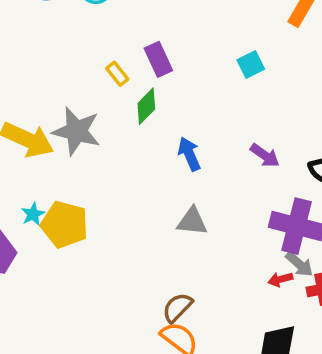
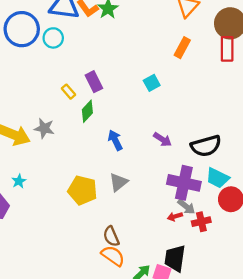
gray star: (77, 131) -> (44, 128), size x0.7
gray triangle: (192, 221) -> (119, 182), turned -42
yellow pentagon: (64, 224) -> (83, 190), moved
brown semicircle: (177, 308) -> (111, 236), turned -66

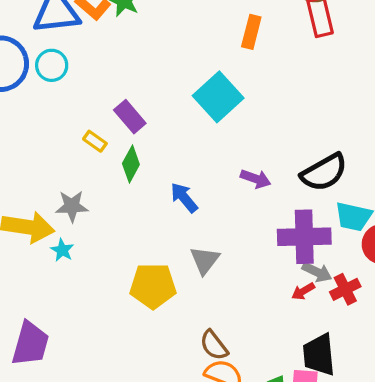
cyan square: (152, 83) -> (218, 97), size x1.8
cyan star: (19, 181) -> (62, 250), moved

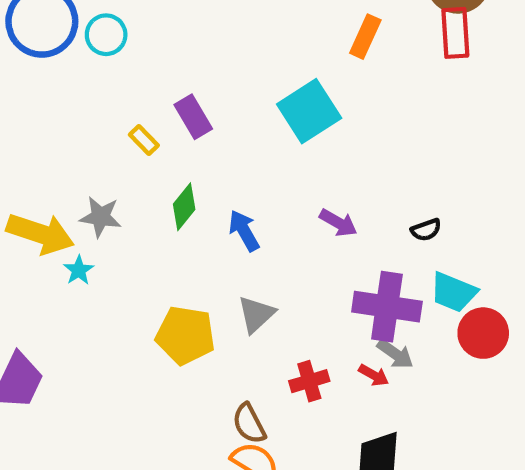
green diamond: (131, 164) -> (184, 207), moved
black semicircle: (324, 172) -> (426, 230), size x0.5
red cross: (345, 289) -> (309, 381), moved
red arrow: (303, 291) -> (374, 375), turned -130

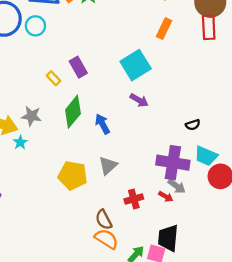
green diamond: (184, 207) -> (73, 112), size x1.4
purple arrow: (338, 223) -> (139, 100), moved

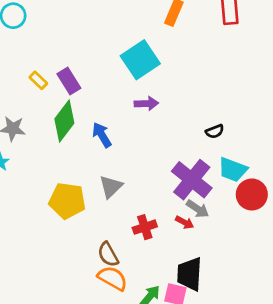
purple rectangle: (78, 67) -> (69, 81), moved
purple arrow: (139, 100) -> (146, 103), turned -30
purple cross: (173, 163) -> (192, 180), turned 32

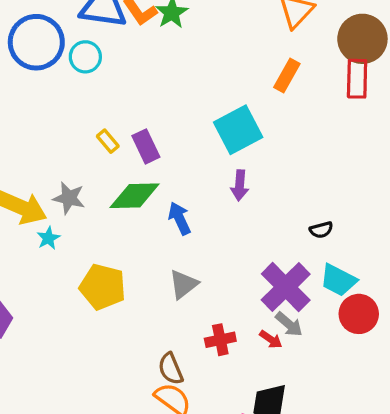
purple arrow: (146, 103) -> (240, 185), turned 90
green diamond: (64, 121) -> (135, 196), turned 45
yellow pentagon: (67, 201) -> (103, 287), moved

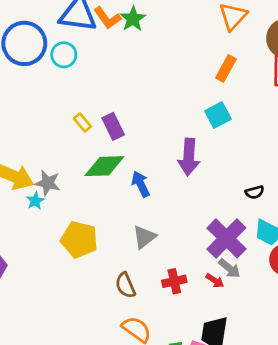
cyan square: (238, 130) -> (218, 115), moved, size x0.7
purple arrow: (240, 185) -> (189, 157), size x1.5
gray star: (69, 198) -> (48, 183), moved
brown semicircle: (171, 369) -> (125, 285), moved

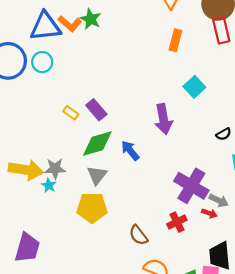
cyan square: (218, 115) -> (194, 87), moved
gray triangle: (144, 237) -> (97, 175), moved
purple cross: (226, 238) -> (191, 186), moved

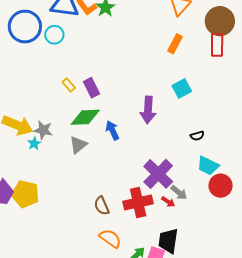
yellow pentagon: (92, 208) -> (25, 194), moved
red cross: (177, 222) -> (138, 202), size x1.6

